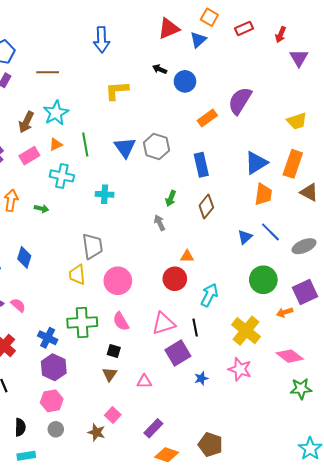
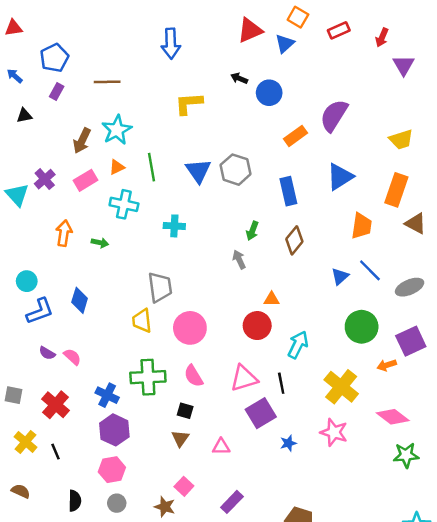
blue triangle: (256, 163) -> (340, 177), moved

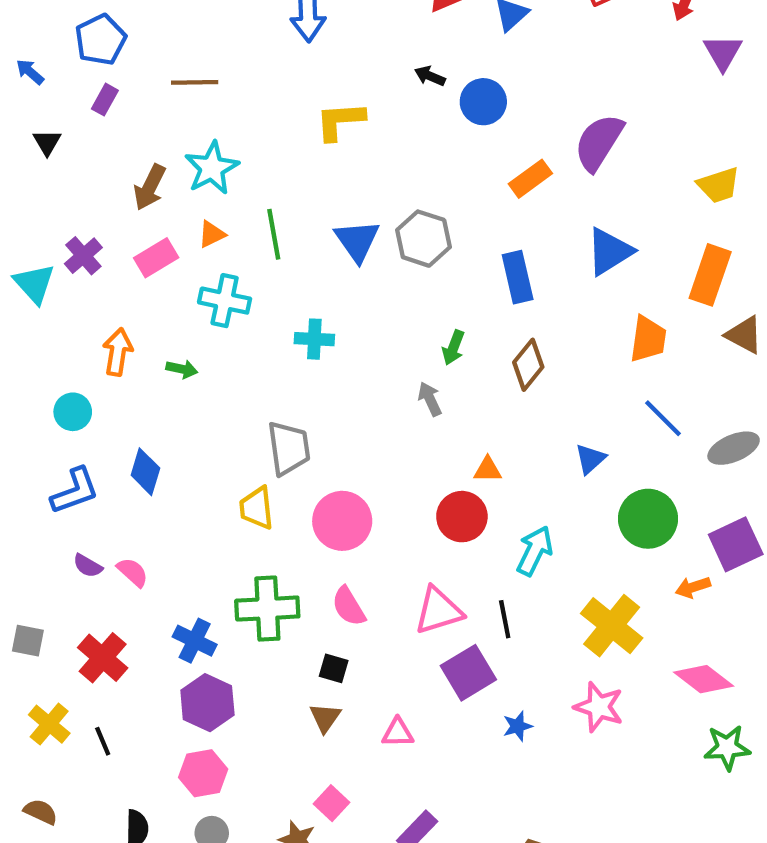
black triangle: (24, 116) -> (47, 142), turned -49
blue triangle: (340, 276) -> (590, 459), moved
cyan circle: (27, 281) -> (73, 412), moved

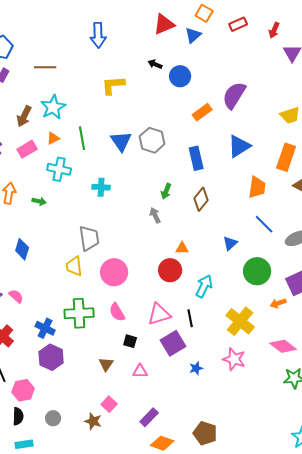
black square: (334, 668) -> (130, 341), moved
pink hexagon: (203, 773) -> (23, 390), moved

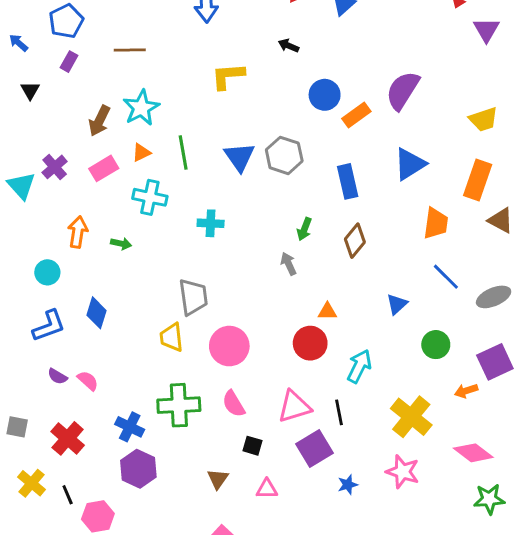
blue circle: (180, 76) -> (325, 95), moved
green circle: (257, 271) -> (436, 345), size x0.7

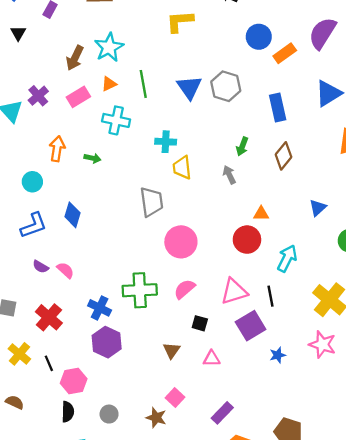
yellow trapezoid: (172, 337) -> (182, 168), moved
pink semicircle: (234, 404) -> (184, 289), turned 80

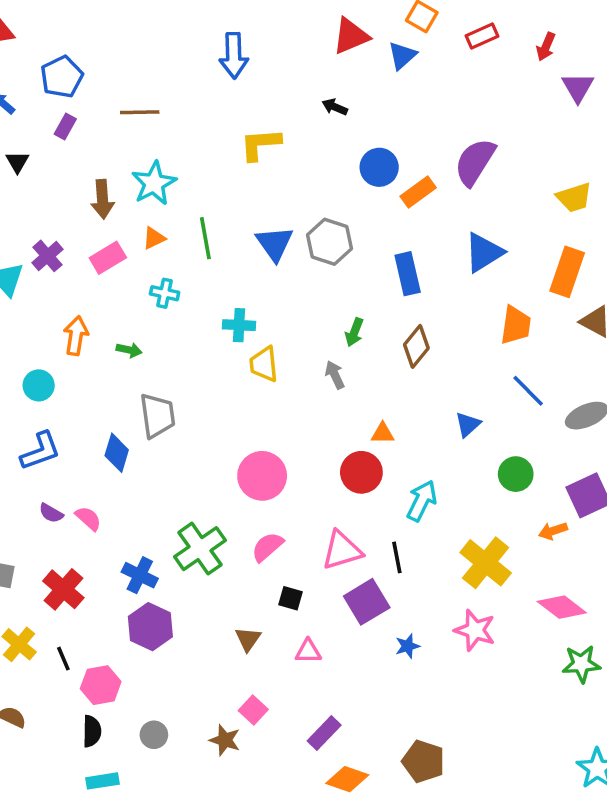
brown arrow: (75, 58) -> (102, 199), turned -30
cyan cross: (116, 120) -> (165, 293), size x0.7
gray trapezoid: (151, 202) -> (157, 416), moved
blue diamond: (72, 215) -> (117, 453), moved
green cross: (140, 290) -> (200, 549), turned -32

